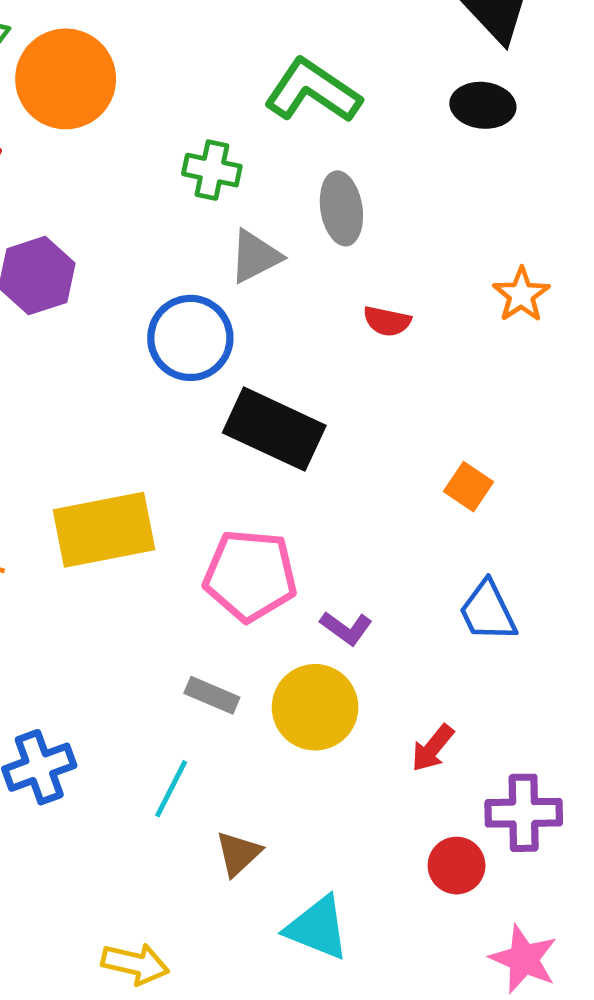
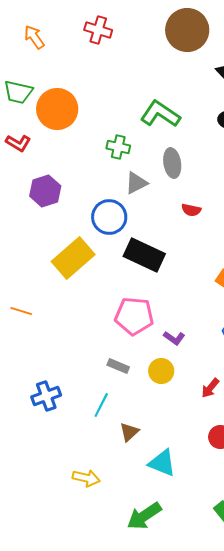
yellow rectangle: (104, 530) -> (73, 258), moved, turned -30
yellow circle: (315, 707) -> (161, 371), size x0.7

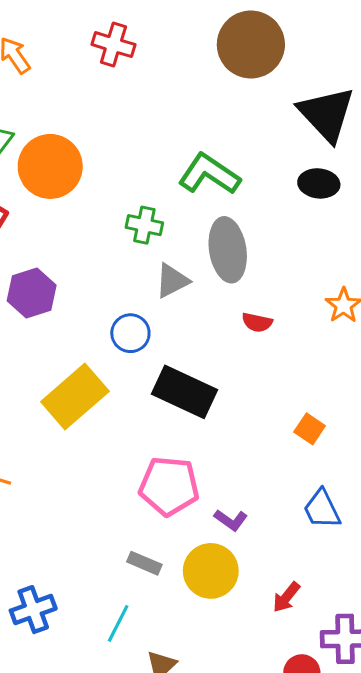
gray ellipse: (172, 163) -> (228, 250), size x1.4
blue circle: (109, 217) -> (130, 333), size x0.7
yellow circle: (161, 371) -> (211, 571), size x1.4

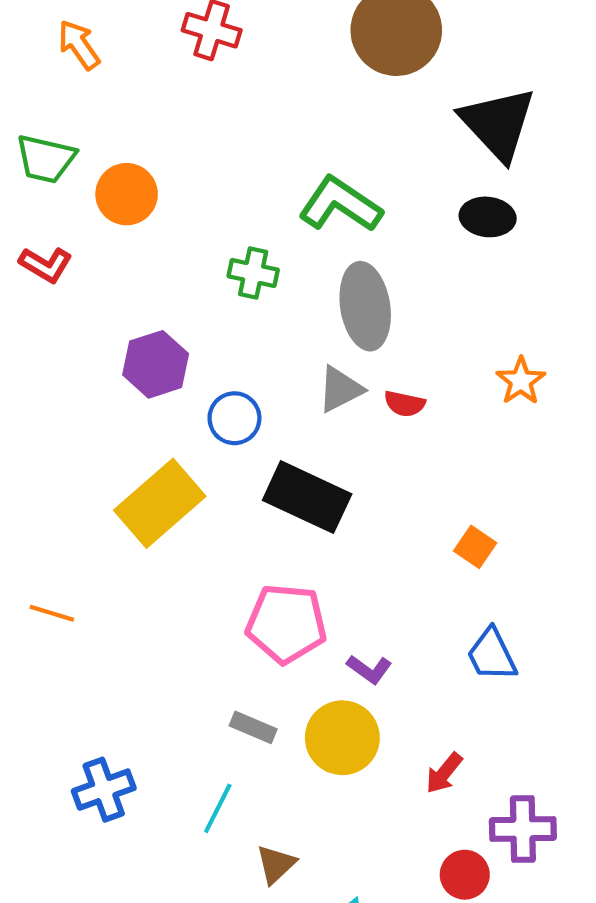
orange circle: (50, 166) -> (127, 194), size x0.7
gray triangle: (172, 281) -> (340, 389), moved
purple hexagon: (32, 293) -> (156, 364), moved

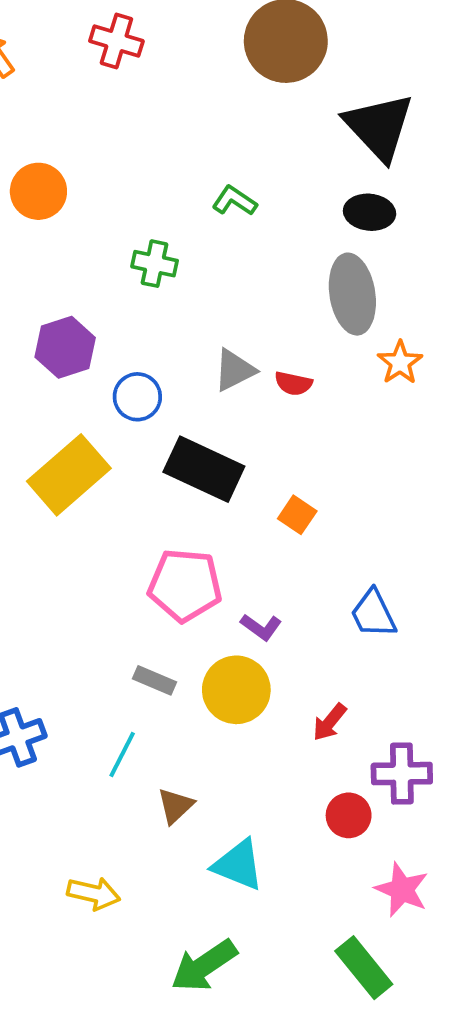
green L-shape: (340, 205) -> (234, 201), size x0.6
gray ellipse: (365, 306) -> (352, 294), moved
orange square: (475, 547) -> (297, 515), moved

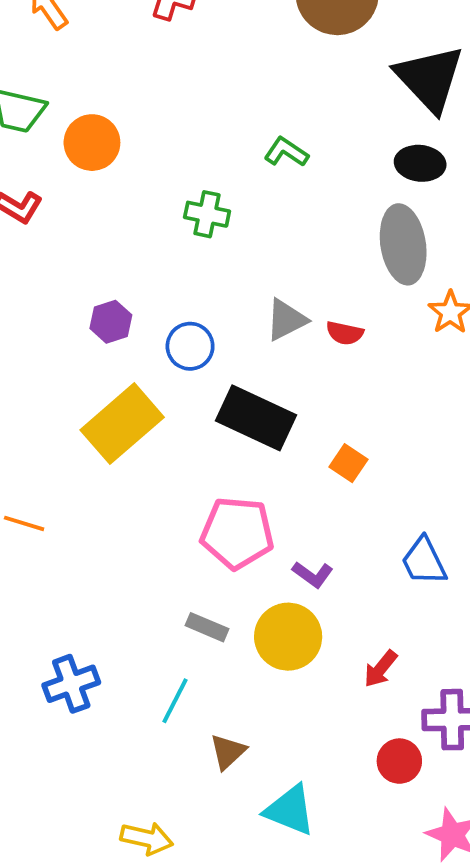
purple hexagon: (65, 347) -> (111, 322), moved, size x0.7

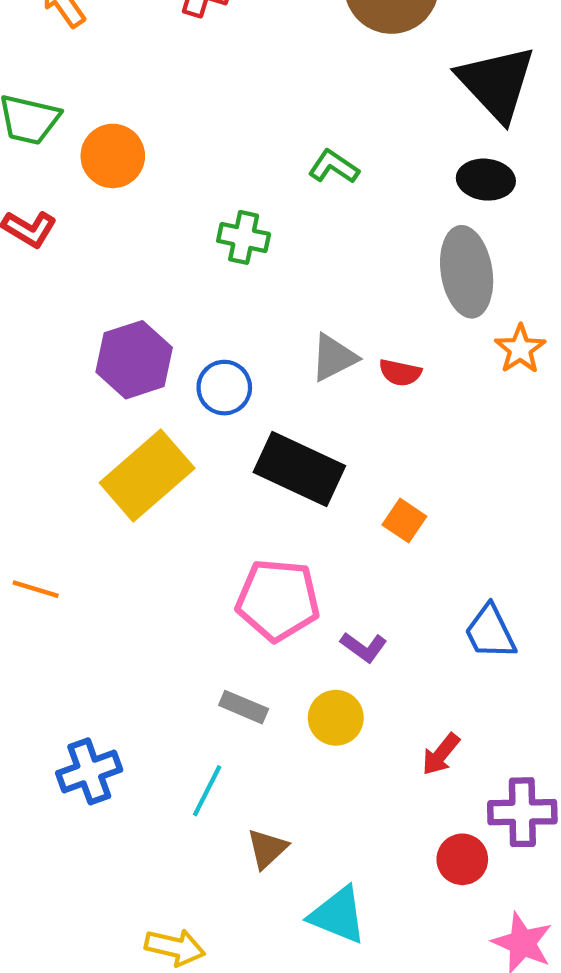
purple hexagon: (111, 322) -> (134, 360), size x1.6
yellow circle: (288, 637) -> (336, 718), size x0.7

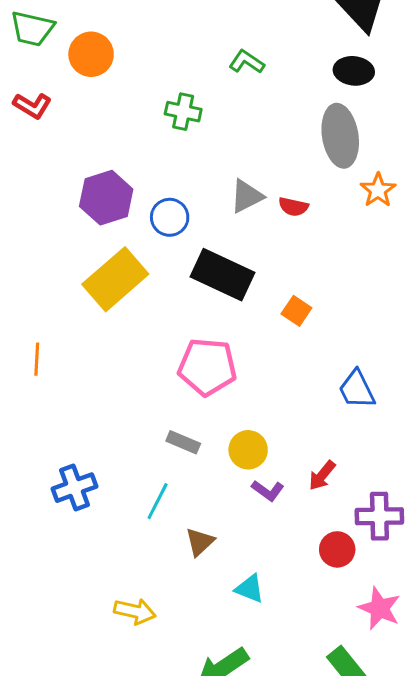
orange line: (36, 589) -> (37, 359), turned 76
purple L-shape: (364, 647) -> (268, 491), moved
cyan triangle: (338, 915) -> (250, 589), size x0.7

